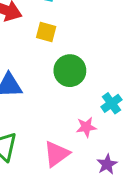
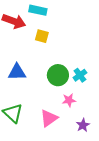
green circle: (70, 71) -> (58, 75), moved
cyan cross: (111, 103) -> (80, 75), moved

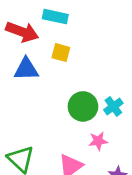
blue triangle: (17, 72) -> (26, 69), moved

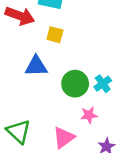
blue triangle: (26, 69) -> (36, 66), moved

